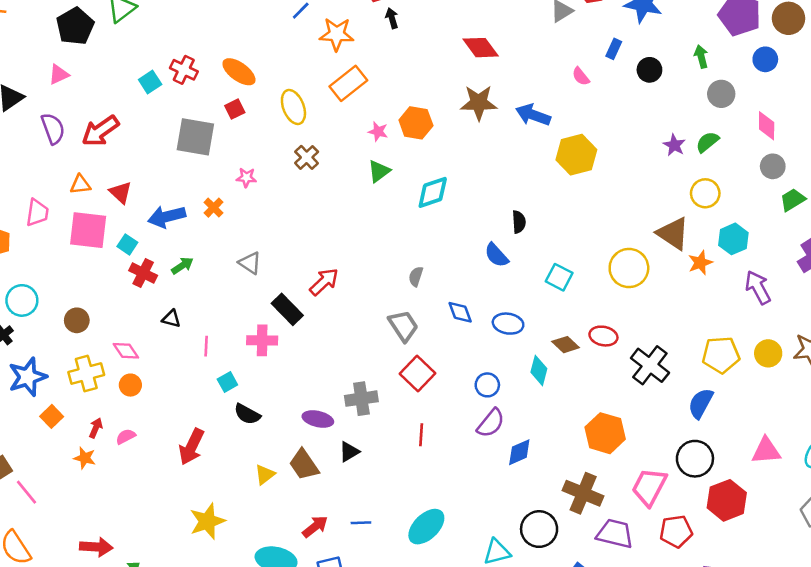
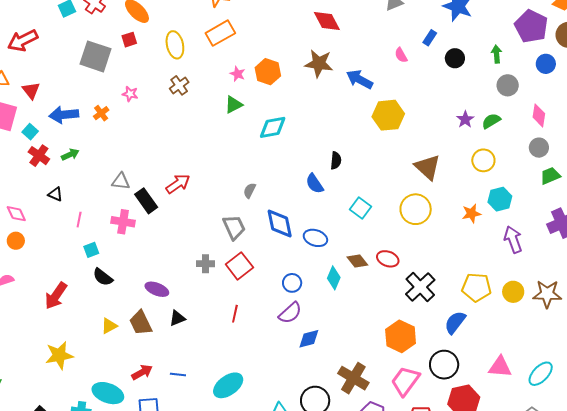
brown triangle: (673, 233) -> (428, 167), moved
gray triangle: (250, 263) -> (121, 181), moved, turned -36
blue diamond: (460, 312) -> (280, 223), size x1.5
gray cross: (361, 399) -> (205, 264), moved, size x0.7
orange hexagon: (605, 433) -> (401, 336), moved

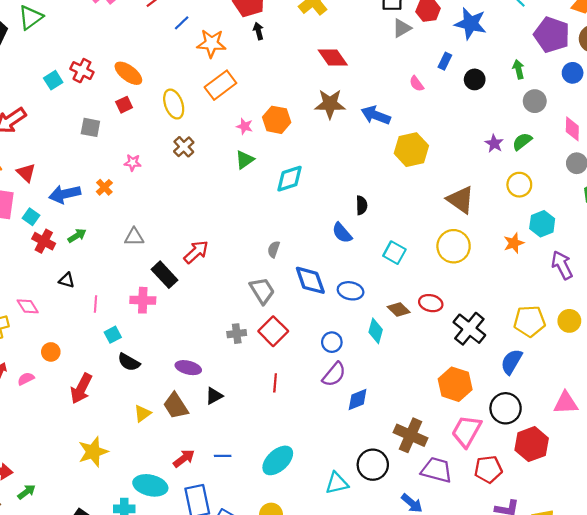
gray square: (96, 56) -> (90, 127), size x0.6
gray triangle: (121, 181) -> (134, 237), moved
orange circle: (16, 241) -> (51, 352), moved

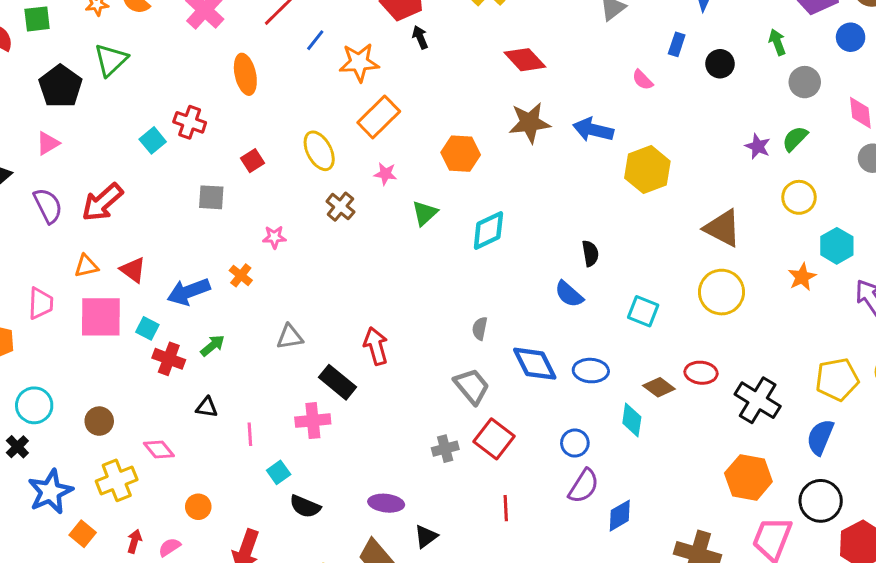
orange ellipse: (128, 73) -> (245, 74), moved, turned 48
pink star: (245, 126) -> (385, 174), moved
red arrow: (196, 252) -> (376, 346), turned -56

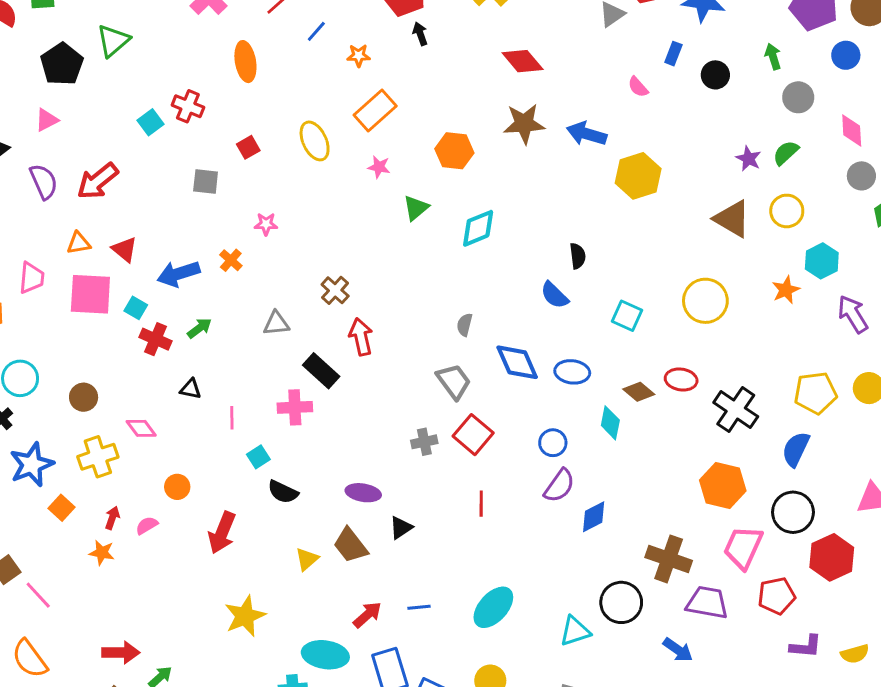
orange star: (359, 62) -> (359, 56), size x0.6
brown cross: (340, 207) -> (335, 290), moved
brown triangle: (723, 228) -> (732, 219), moved

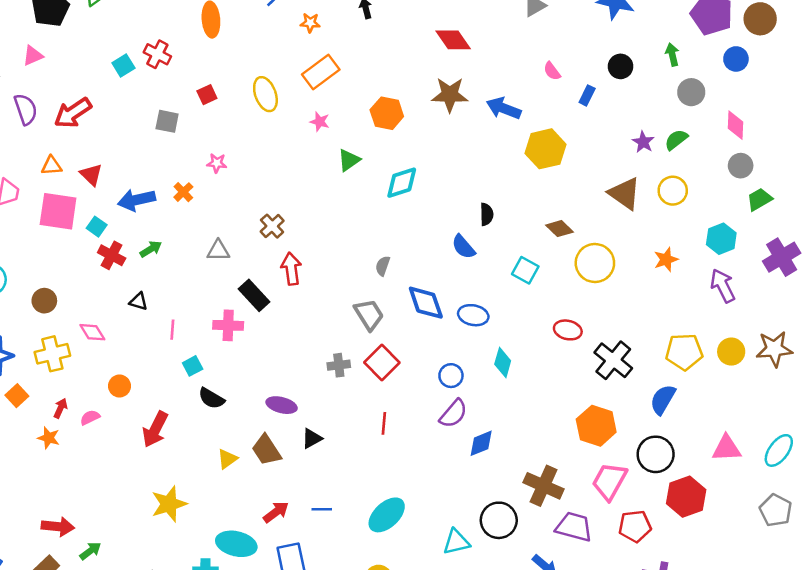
blue rectangle: (673, 54) -> (587, 95), moved
cyan hexagon: (822, 261) -> (721, 239), moved
brown diamond: (639, 392) -> (560, 229), moved

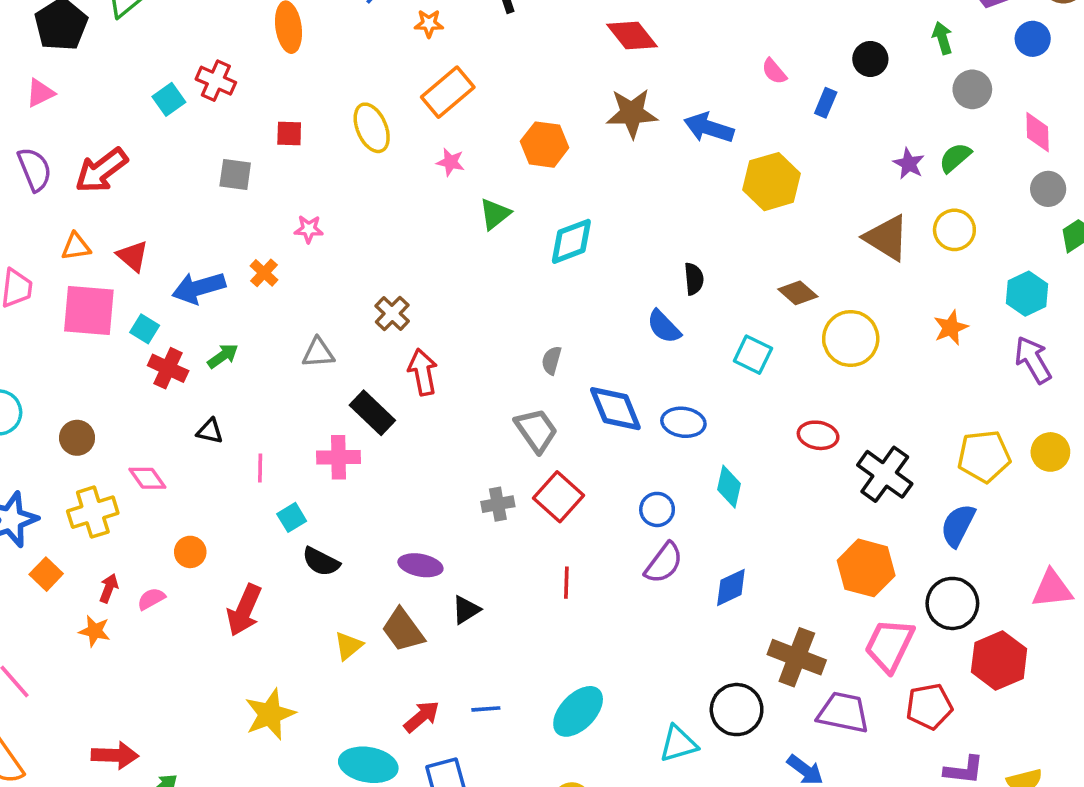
red square: (207, 95) -> (289, 134), turned 30
blue diamond: (481, 443) -> (731, 587), moved

